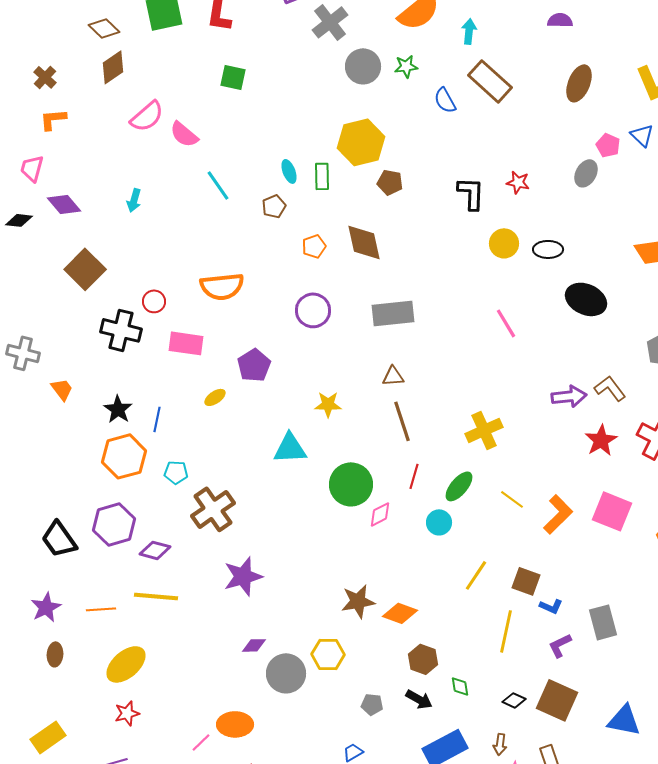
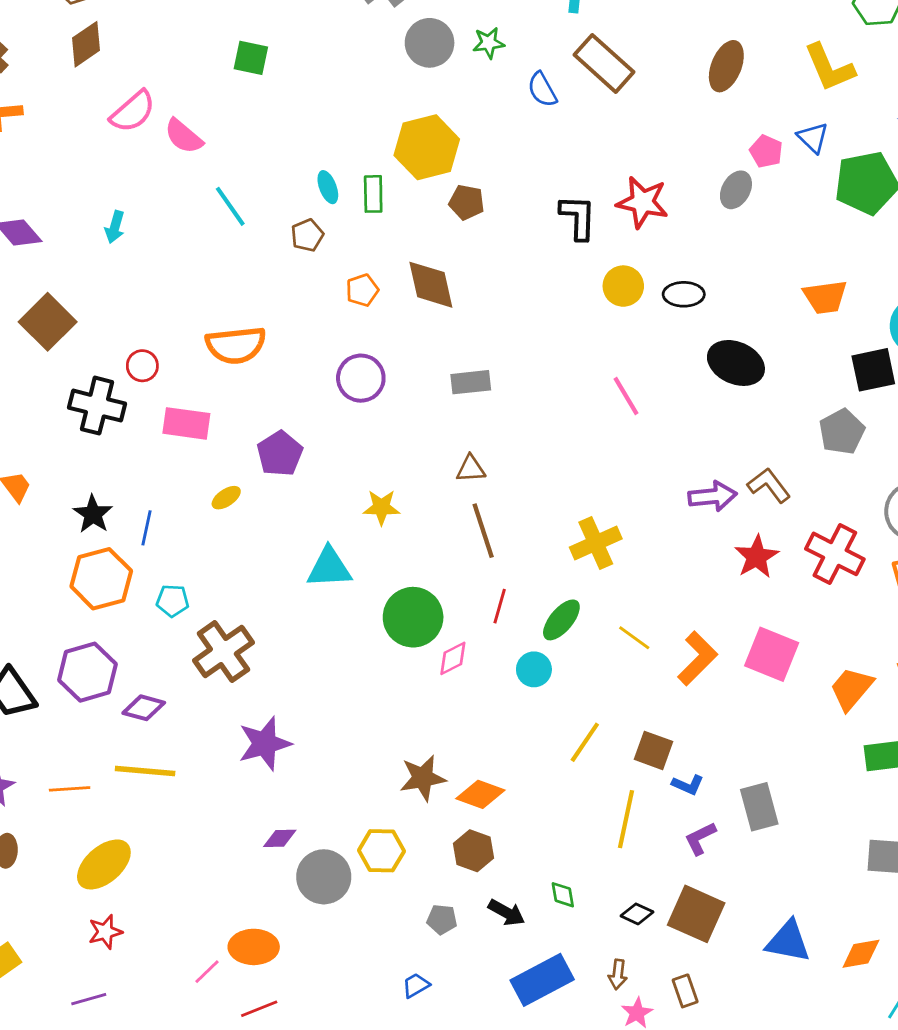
red star: (518, 182) -> (643, 202), size x1.6
gray rectangle: (393, 313) -> (471, 382), size x0.7
brown hexagon: (423, 659) -> (473, 851), moved

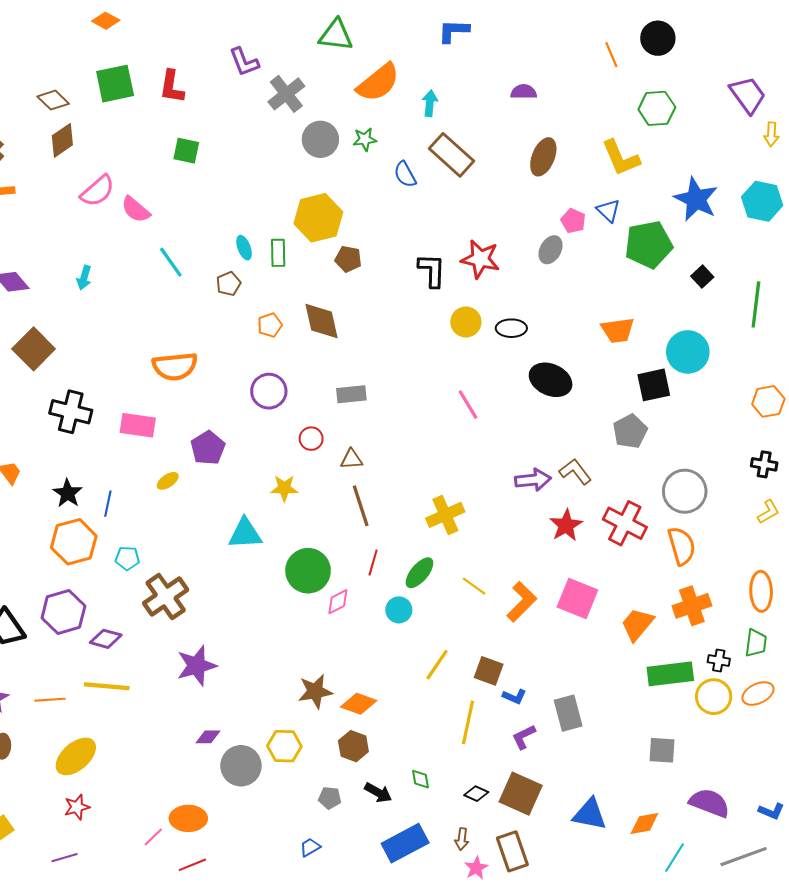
red circle: (142, 366) -> (311, 439), moved
brown rectangle: (685, 991) -> (512, 851), size x1.6

